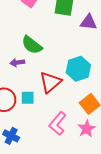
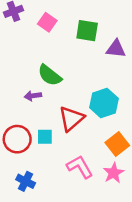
pink L-shape: (58, 124) -> (80, 167), turned 110

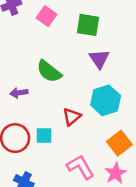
purple triangle: (116, 49) -> (99, 59), moved, turned 50
purple arrow: (33, 96) -> (19, 93), moved
red triangle: (71, 119) -> (72, 117), size x0.7

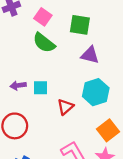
purple triangle: (99, 59) -> (90, 55), turned -42
green semicircle: (49, 71) -> (44, 43), moved
cyan square: (44, 136) -> (41, 88), moved

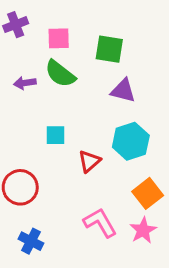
pink square: (43, 17) -> (59, 38), turned -36
purple arrow: (18, 85) -> (25, 83), moved

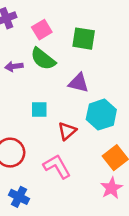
pink square: (59, 38) -> (42, 30), turned -30
purple triangle: (123, 91) -> (79, 83), moved
pink L-shape: (100, 223) -> (57, 167), moved

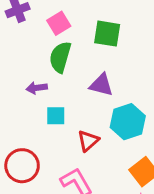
green semicircle: (43, 59) -> (60, 57), turned 68
purple arrow: (14, 66) -> (37, 88), moved

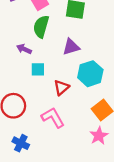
purple triangle: (101, 85) -> (71, 47), turned -30
purple arrow: (37, 88) -> (24, 49), turned 32

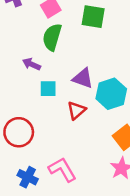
purple triangle: (71, 47) -> (83, 78), moved, turned 36
pink L-shape: (53, 118) -> (62, 169), moved

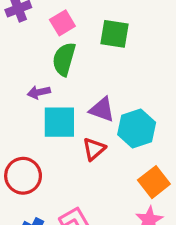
purple arrow: (32, 64) -> (39, 92), turned -36
cyan square: (48, 89) -> (59, 122), size x1.6

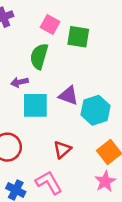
pink square: (62, 23) -> (50, 24), moved, turned -30
red triangle: (94, 149) -> (62, 150), moved

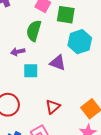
cyan square: (35, 105) -> (31, 71), size x0.7
cyan hexagon: (95, 110) -> (80, 42), moved

